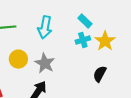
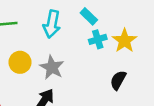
cyan rectangle: (85, 21) -> (89, 16), moved

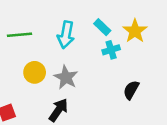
yellow star: (125, 41) -> (135, 31), moved

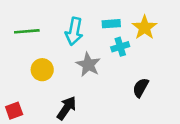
cyan rectangle: (102, 27) -> (111, 24), turned -48
gray star: (66, 77) -> (88, 65), moved

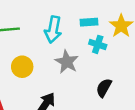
cyan cross: (120, 47) -> (98, 44), turned 35
black semicircle: (141, 88) -> (104, 88), moved

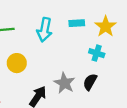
cyan cross: (98, 44) -> (97, 53), moved
gray star: (67, 62) -> (64, 83), moved

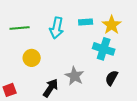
cyan cross: (97, 53) -> (104, 49), size x1.5
black semicircle: (90, 82) -> (112, 78), moved

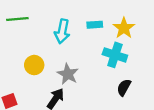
green line: (20, 28) -> (17, 19), moved
gray star: (75, 76) -> (68, 74), moved

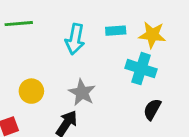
yellow star: (124, 28) -> (152, 35), turned -30
yellow circle: (34, 65) -> (31, 91), moved

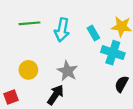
green line: (19, 24) -> (29, 23), moved
cyan rectangle: (116, 31) -> (93, 33), moved, turned 64

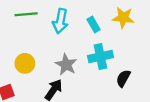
cyan cross: (113, 53) -> (100, 57), moved, turned -30

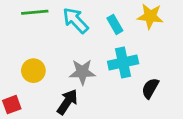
cyan arrow: (60, 21) -> (75, 20), turned 125
gray star: (66, 65) -> (82, 72), turned -30

